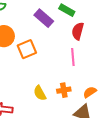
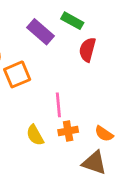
pink line: (73, 57) -> (58, 105), moved
orange semicircle: (90, 92) -> (104, 134), turned -112

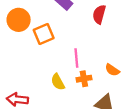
orange semicircle: (104, 134) -> (112, 70), moved

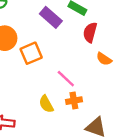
pink line: (76, 58) -> (66, 79), turned -42
orange semicircle: (112, 70) -> (104, 59), moved

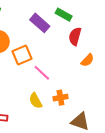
orange semicircle: (104, 59) -> (87, 60), turned -80
pink line: (66, 79) -> (42, 73), moved

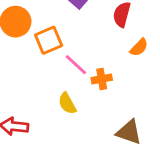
orange cross: (60, 98) -> (102, 79), moved

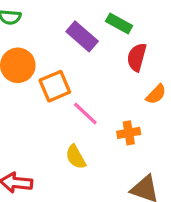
orange cross: (102, 79) -> (129, 133), moved

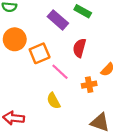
red semicircle: (137, 57) -> (79, 48), moved
orange semicircle: (156, 94) -> (107, 70), moved

